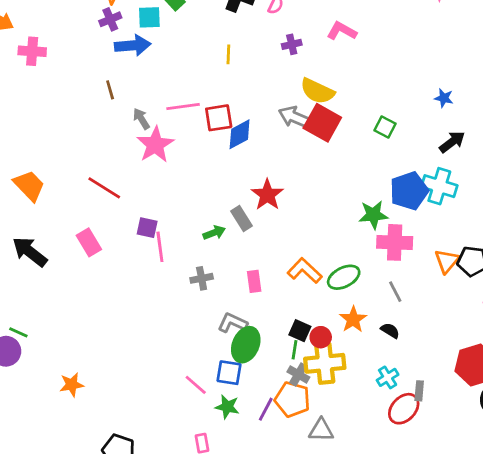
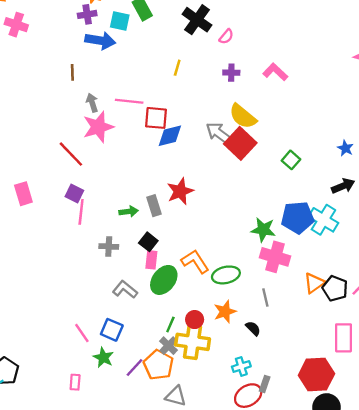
red line: (104, 188) -> (71, 154), moved
black square: (300, 331) -> (148, 242), moved
green ellipse: (246, 345) -> (164, 280), moved

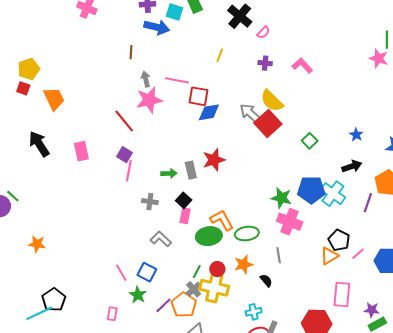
green ellipse: (164, 280) -> (209, 236), moved, turned 40
orange triangle: (314, 283) -> (329, 256), moved
black pentagon: (335, 288) -> (339, 240), moved

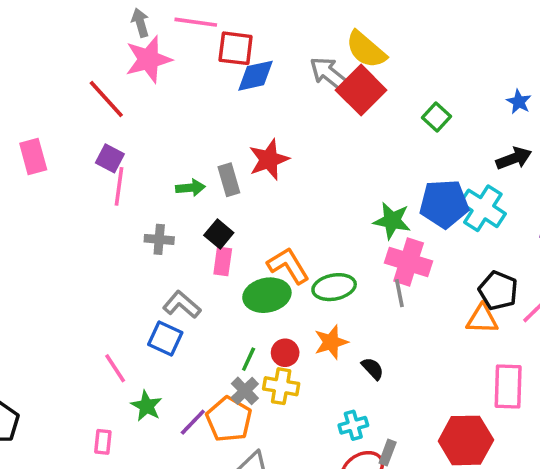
gray line: (279, 255) -> (399, 293), moved
orange triangle: (329, 256) -> (482, 319), turned 36
blue square: (147, 272) -> (165, 338), moved
yellow cross: (214, 288) -> (281, 386), size x0.7

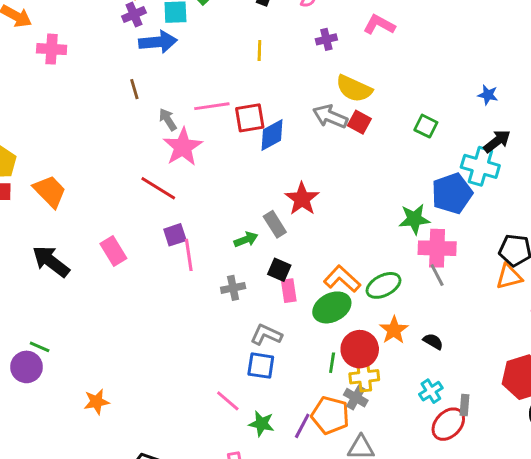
red square: (361, 90) -> (359, 122), size x0.6
purple square: (110, 158) -> (175, 235), turned -30
cyan cross: (483, 208) -> (480, 166), moved
red circle: (285, 353) -> (360, 349), size x1.6
gray cross: (245, 391) -> (356, 398), moved

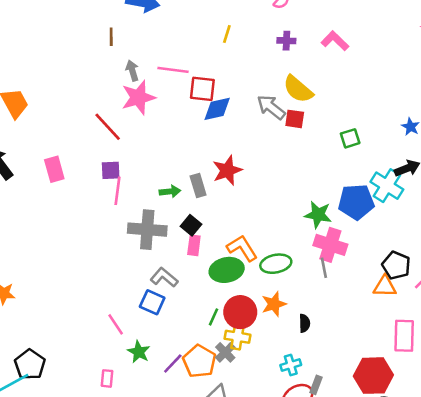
red square: (359, 122) -> (295, 119), turned -36
green square: (426, 126) -> (350, 138), turned 30
gray cross: (233, 288) -> (147, 230), size x1.8
black semicircle: (433, 341) -> (305, 323), turned 42

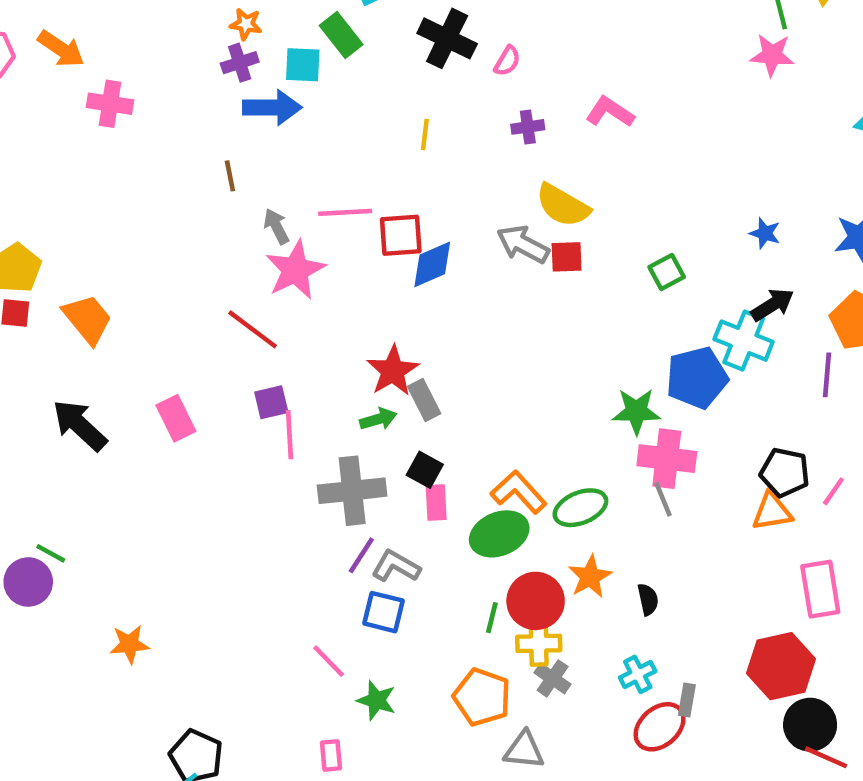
red star: (227, 170) -> (393, 371), moved
gray cross: (225, 352) -> (553, 678), moved
purple line: (173, 364) -> (361, 555), moved

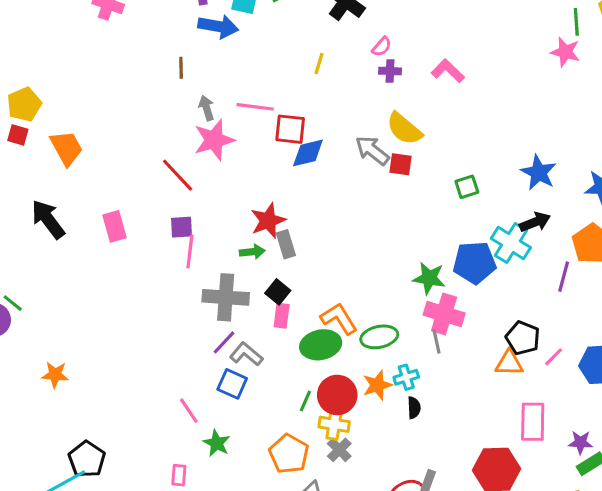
pink semicircle: (507, 61) -> (382, 47), moved
blue star: (765, 233) -> (539, 173), size x1.6
cyan cross: (638, 674) -> (406, 377), moved

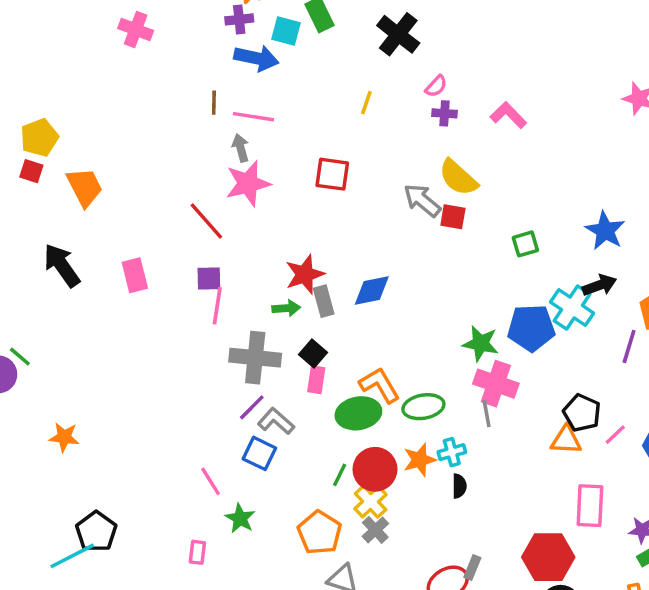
pink line: (255, 107) -> (254, 117), moved
blue diamond: (308, 153) -> (372, 290), moved
yellow cross: (334, 424) -> (371, 502), turned 36

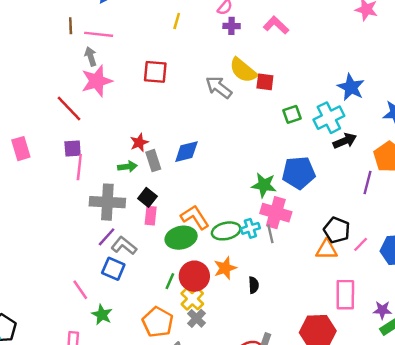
red square: (453, 217) -> (265, 82), moved
blue star: (605, 231) -> (351, 87), moved
red star: (305, 274) -> (139, 143), size x0.7
cyan cross: (572, 308) -> (329, 118), moved, turned 32
cyan cross: (452, 452) -> (250, 228), moved

